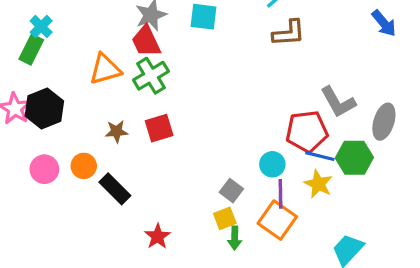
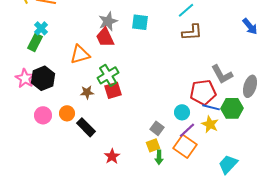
green cross: (151, 76) -> (108, 75), moved
purple line: (281, 194) -> (187, 130), turned 48

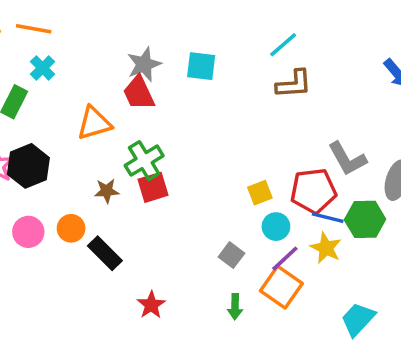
cyan cross: (41, 28) -> (43, 68), moved
yellow square: (153, 145) -> (260, 193), moved

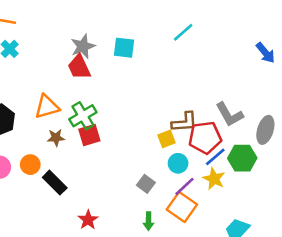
brown L-shape: (294, 84) -> (184, 122), moved
orange triangle: (94, 123) -> (47, 107), moved
blue line: (328, 218) -> (215, 157), turned -55

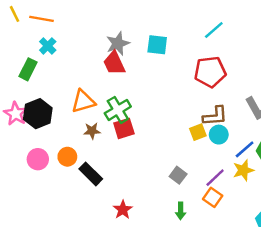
red pentagon: (205, 138) -> (210, 72), moved
cyan circle: (178, 163) -> (219, 135), moved
yellow star: (214, 179) -> (243, 170), turned 30
orange square: (182, 207) -> (213, 197), size x0.7

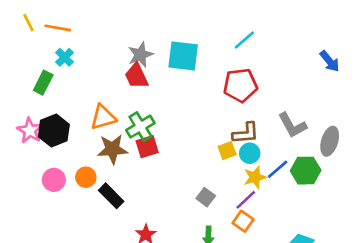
cyan square: (157, 45) -> (183, 56), size x1.4
brown star: (92, 131) -> (112, 149), size x1.6
yellow star: (243, 170) -> (255, 177), moved

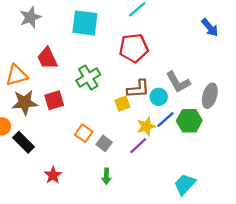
gray star: (140, 55) -> (30, 17), moved
red trapezoid: (136, 76) -> (47, 58), moved
green cross: (140, 127) -> (88, 78), moved
cyan circle: (250, 153) -> (159, 97), moved
orange square: (243, 221) -> (84, 133), moved

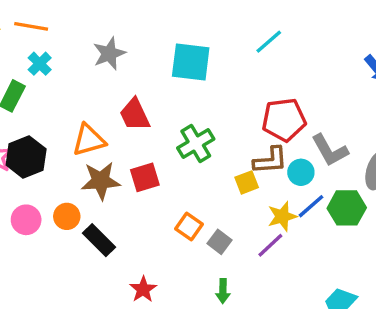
red pentagon: (134, 48) -> (284, 120), moved

